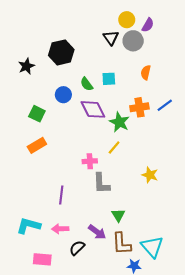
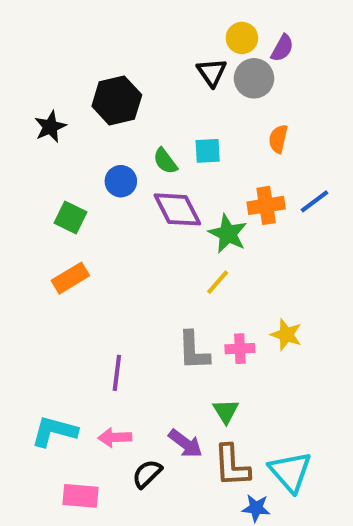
pink cross: (90, 161) -> (240, 349), moved

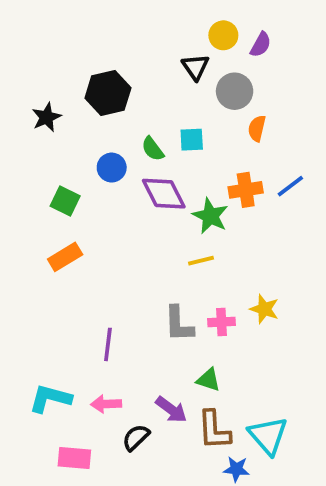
gray circle: (254, 78) -> (235, 91), moved
yellow line: (218, 282) -> (201, 261), turned 35
green triangle: (226, 411) -> (208, 380), turned -40

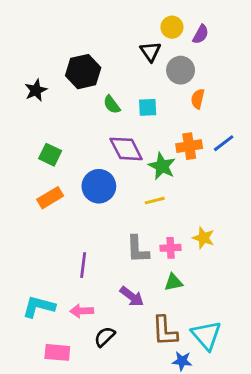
green semicircle: (153, 149) -> (112, 105), moved
blue circle: (112, 168) -> (99, 186), moved, size x1.5
green triangle: (208, 380) -> (173, 282), moved, turned -30
purple arrow: (171, 410) -> (132, 297), moved

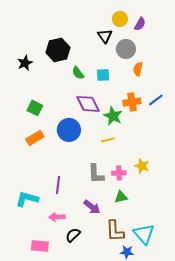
cyan L-shape: (39, 307) -> (27, 199), moved

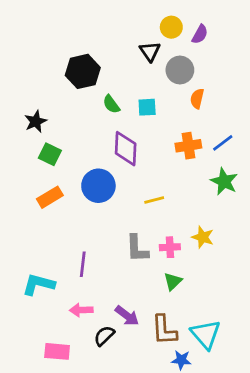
black star: (25, 63) -> (36, 121), moved
purple diamond: (88, 104) -> (126, 149), turned 30
green star: (113, 116) -> (224, 181), moved
green triangle: (121, 197) -> (173, 281), turned -32
purple arrow: (92, 207) -> (127, 316), moved

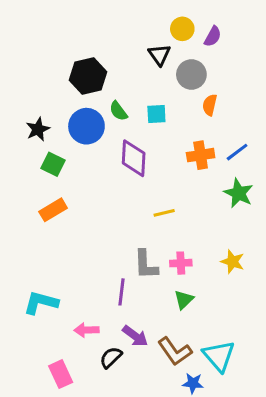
blue circle: (98, 186) -> (86, 126), moved
yellow star: (203, 237) -> (232, 262), moved
purple line: (83, 264) -> (121, 292), moved
brown L-shape: (164, 330) -> (175, 351), turned -32
pink rectangle: (57, 351) -> (61, 374), turned 60

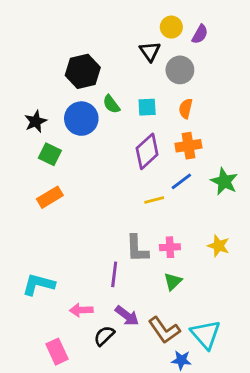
orange semicircle: (210, 105) -> (186, 109), moved
blue line: (237, 152) -> (181, 181), moved
purple diamond: (134, 158) -> (147, 151), moved, turned 45

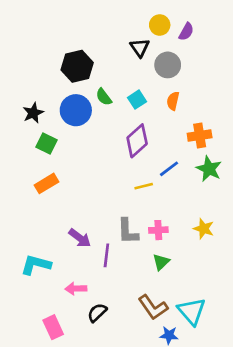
cyan square: (147, 107) -> (137, 100), turned -30
orange cross: (188, 146) -> (200, 136), moved
purple arrow: (127, 316) -> (80, 238), moved

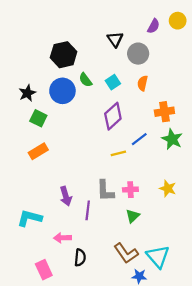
yellow circle: (160, 25) -> (178, 21), moved
purple arrow: (80, 238) -> (66, 196), turned 36
black semicircle: (97, 313) -> (80, 258), turned 140

